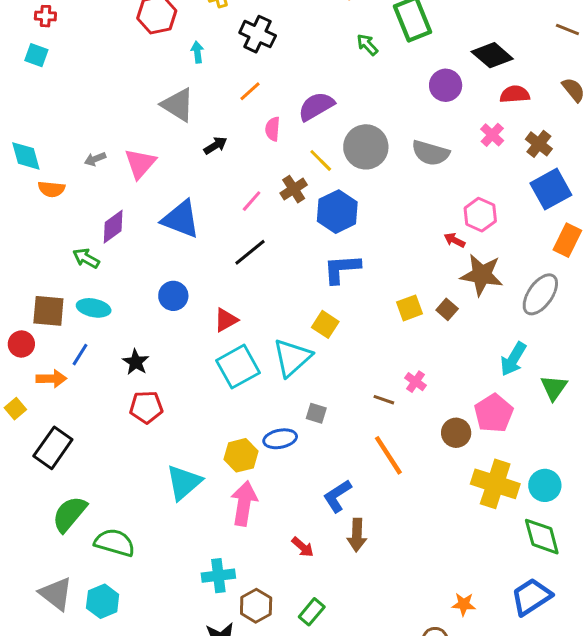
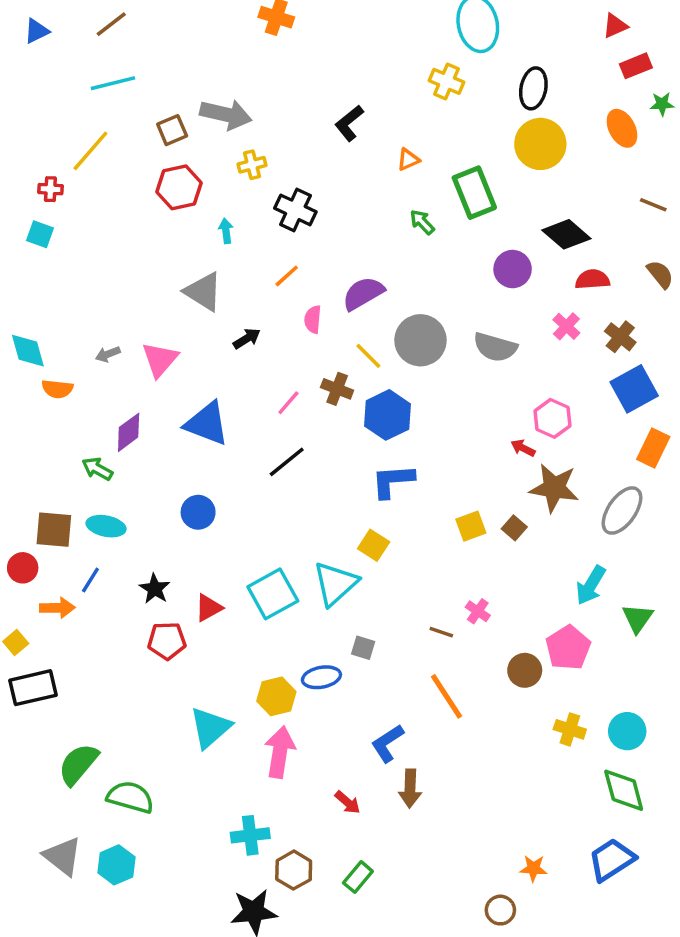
brown cross: (294, 189) -> (337, 389), turned -36
red triangle: (226, 320) -> (209, 608), moved
black rectangle: (53, 448) -> (33, 688), moved, turned 42
yellow cross: (495, 484) -> (570, 729), size x0.6

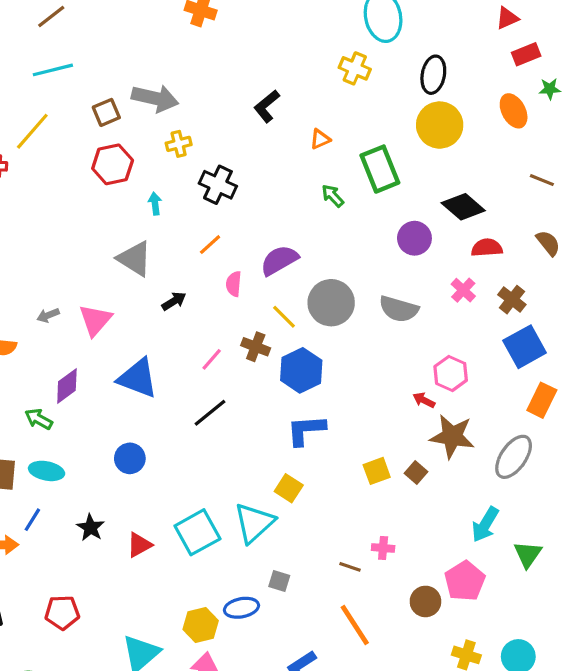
pink cross: (478, 611) -> (383, 548), turned -30
red pentagon: (167, 641) -> (62, 612), moved

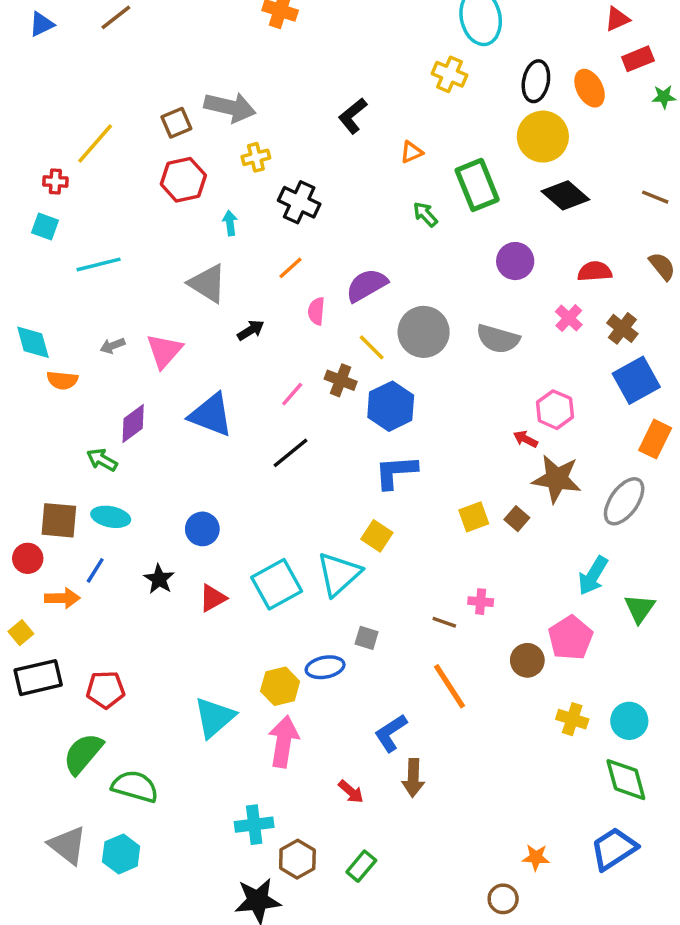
cyan line: (53, 70) -> (99, 264), moved
orange ellipse: (514, 111) -> (590, 88), moved
black diamond: (463, 207) -> (565, 195), moved
blue circle: (130, 458) -> (202, 529), moved
red pentagon: (62, 612) -> (106, 690), moved

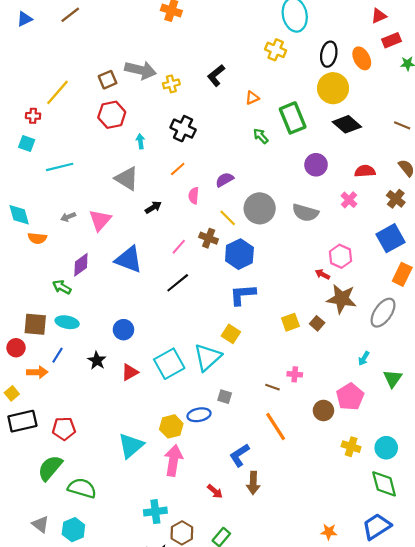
yellow cross: (256, 157) -> (171, 84), moved
purple semicircle: (367, 285) -> (225, 180), size x0.7
brown cross: (622, 328) -> (396, 199), moved
cyan arrow: (593, 576) -> (364, 358), size x0.6
gray triangle: (67, 845) -> (40, 524), size x0.7

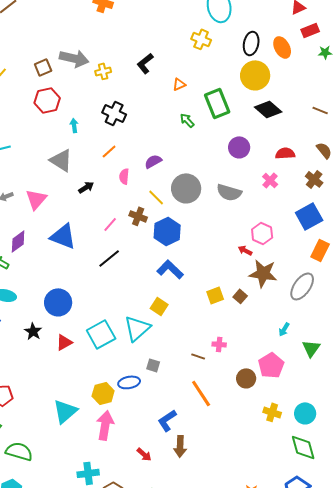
blue L-shape: (243, 295) -> (170, 269), turned 48
blue circle: (123, 330) -> (58, 302), size x1.4

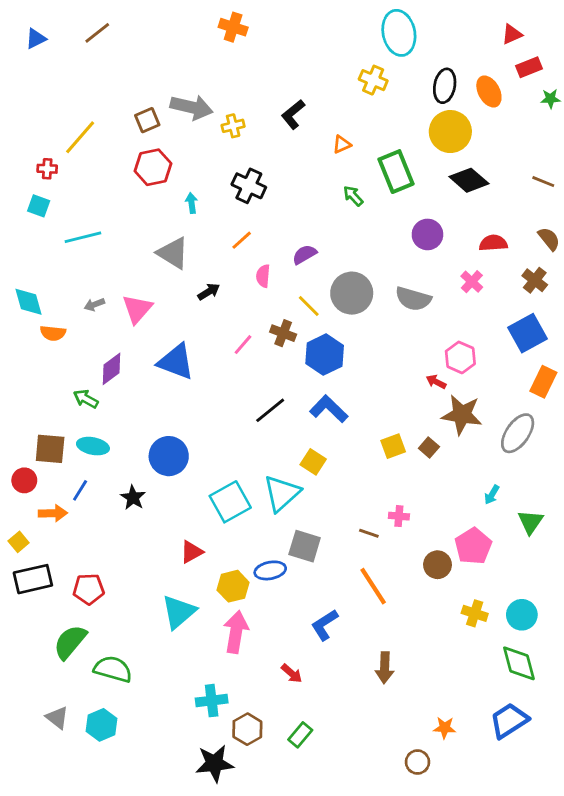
black line: (109, 258) -> (270, 410), moved
red triangle: (64, 342) -> (192, 552), moved
gray square: (153, 365) -> (305, 546), size x1.6
brown arrow: (180, 446) -> (385, 668), moved

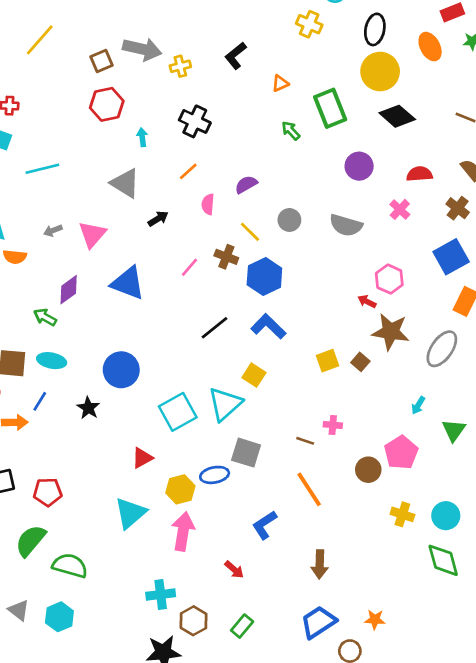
orange ellipse: (489, 92) -> (430, 47), moved
yellow line: (80, 137) -> (40, 40), moved
gray circle: (352, 293) -> (289, 220), size x0.6
blue trapezoid: (509, 721) -> (318, 622), moved

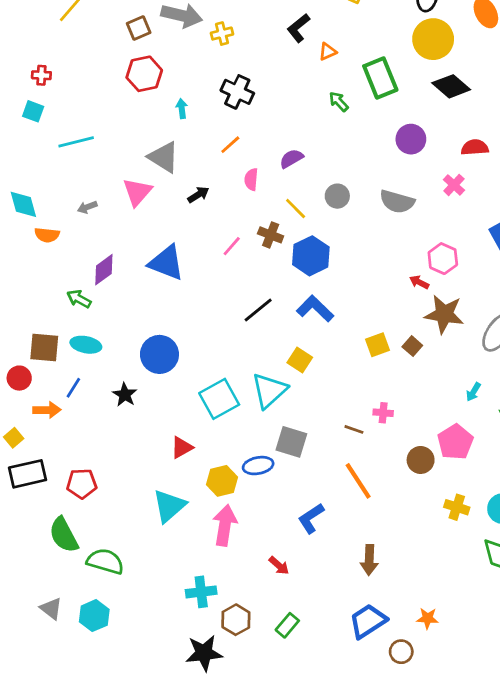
black L-shape: (236, 56) -> (298, 28), moved
pink triangle: (92, 234) -> (137, 192), moved
green semicircle: (31, 541) -> (64, 535), turned -68

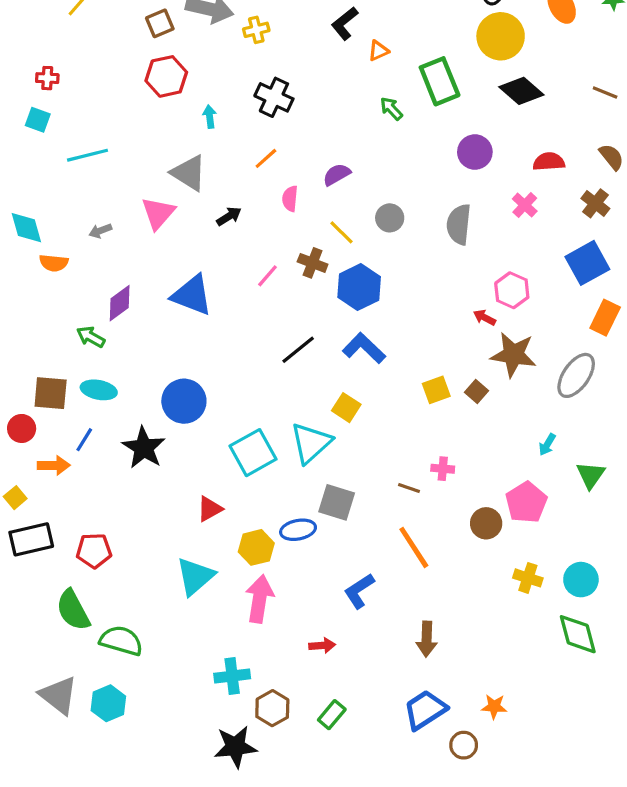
gray semicircle: (397, 202) -> (459, 224), turned 80
black star: (125, 395) -> (144, 448), size x1.5
red arrow: (279, 566) -> (322, 645), turned -45
gray triangle: (51, 609) -> (59, 695), size x1.5

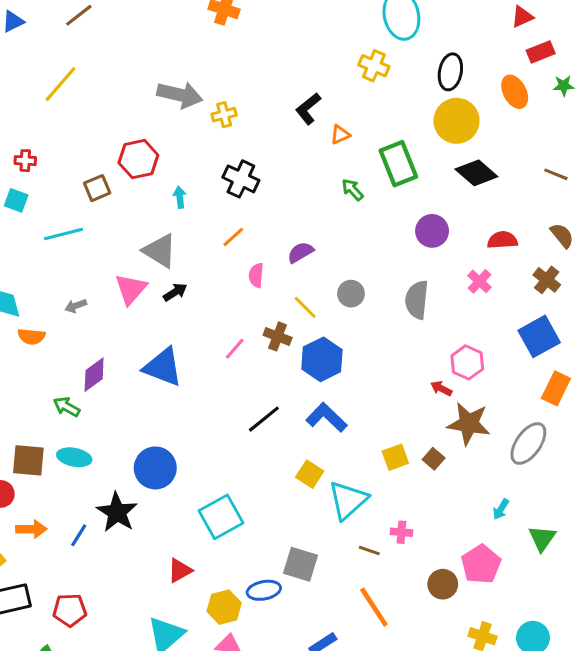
brown square: (160, 23) -> (97, 188), moved
black arrow: (229, 216) -> (175, 292), moved
blue line: (84, 440) -> (79, 535), moved
cyan triangle: (311, 443) -> (348, 500), moved

